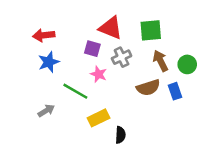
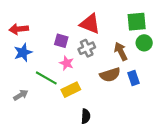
red triangle: (111, 28) -> (90, 24), moved
green square: (151, 30) -> (137, 22), moved
green circle: (187, 64) -> (144, 43), moved
yellow rectangle: (98, 118) -> (71, 90), moved

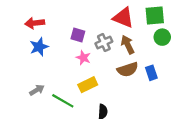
red triangle: (90, 24) -> (123, 18), moved
brown arrow: (121, 51) -> (128, 45), moved
green line: (46, 78) -> (63, 101), moved

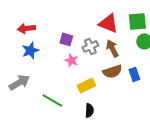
yellow rectangle: (88, 85) -> (86, 85), moved
gray arrow: (37, 90) -> (19, 82), moved, size x1.5

